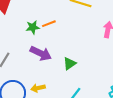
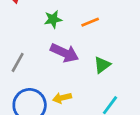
orange line: (49, 24) -> (90, 22), moved

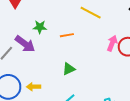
purple arrow: (64, 53) -> (25, 44), moved

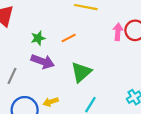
purple arrow: (25, 44) -> (43, 62), moved
green triangle: (69, 69) -> (81, 72), size x1.5

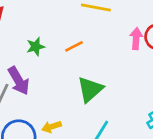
purple arrow: (43, 62) -> (19, 81), moved, turned 40

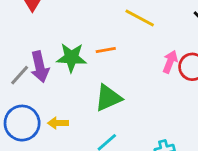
green star: (36, 47) -> (71, 57), moved, size x1.5

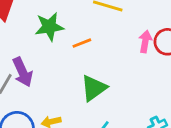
green star: (71, 57) -> (49, 27), moved

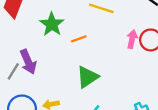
green star: (49, 27) -> (52, 24), turned -30

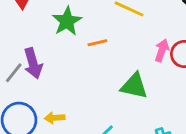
green triangle: (88, 77) -> (134, 86), moved, turned 40

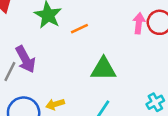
green triangle: (134, 86) -> (103, 69), moved

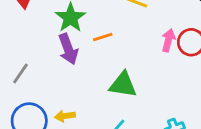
purple arrow: (25, 59) -> (68, 49), moved

